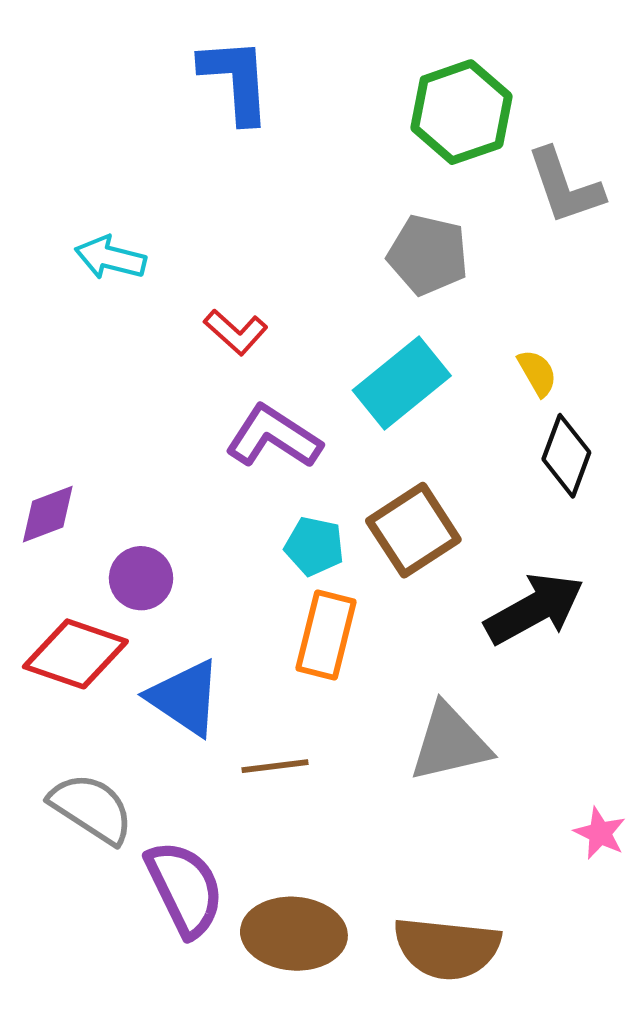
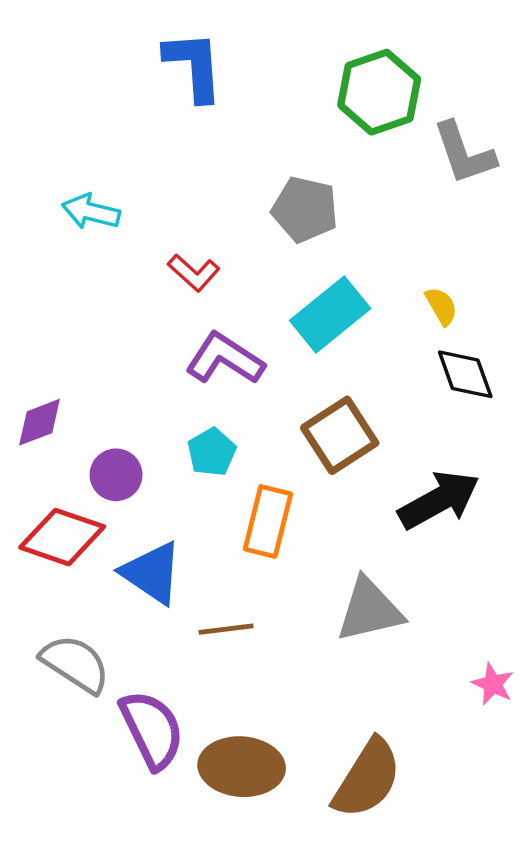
gray pentagon: (428, 255) -> (305, 209), moved
black diamond: (566, 456) -> (465, 374), turned -40
cyan pentagon: (314, 546) -> (212, 452), moved, turned 30
brown semicircle: (447, 948) -> (367, 779), turned -64

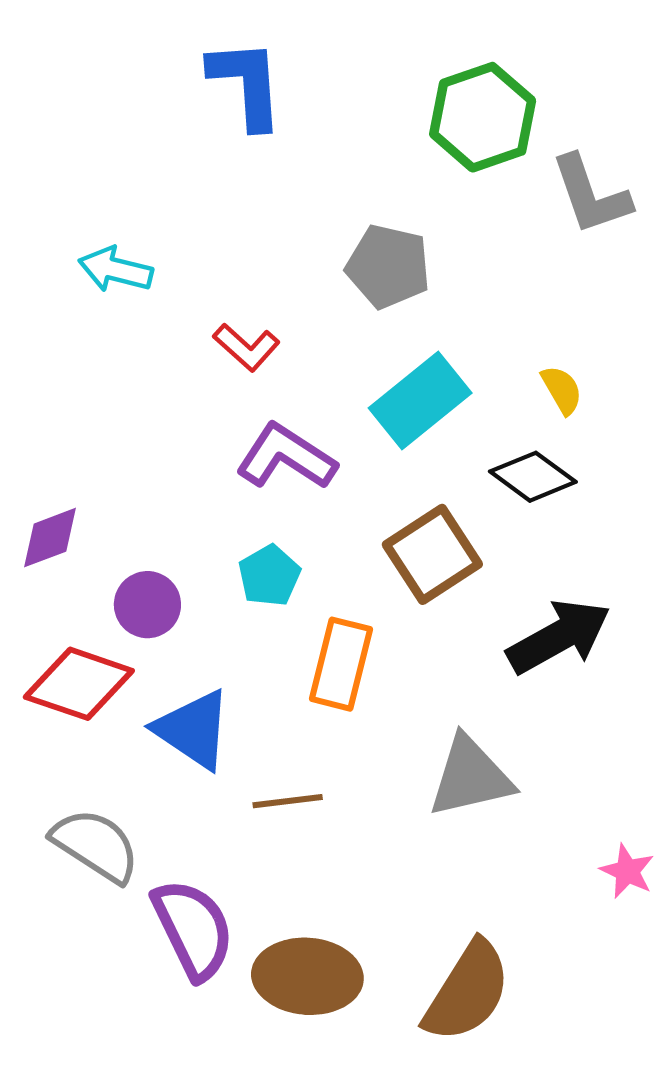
black diamond: (465, 374) -> (533, 477), moved, turned -34

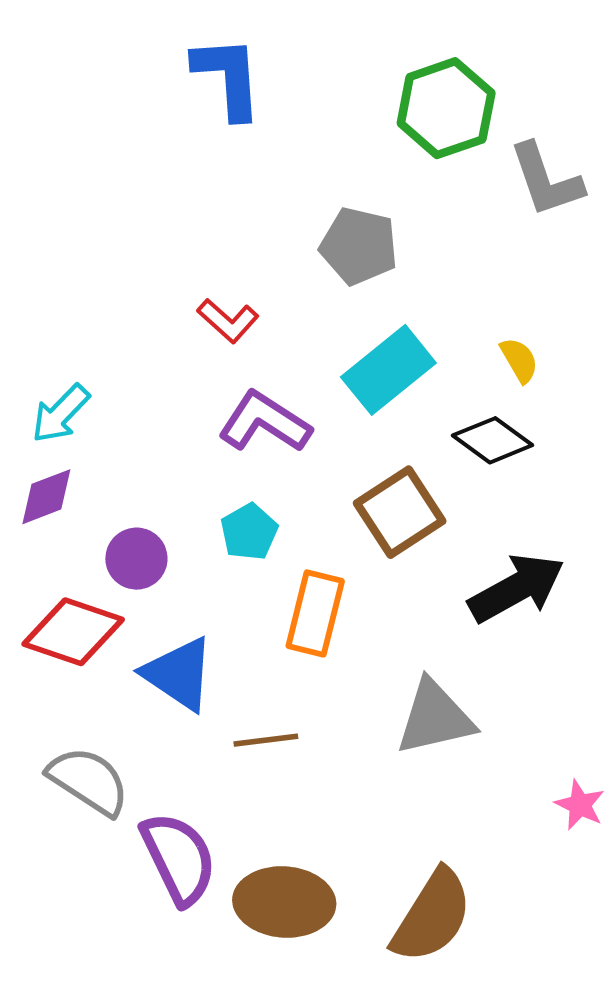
cyan arrow: (115, 270) -> (60, 414), moved, turned -60

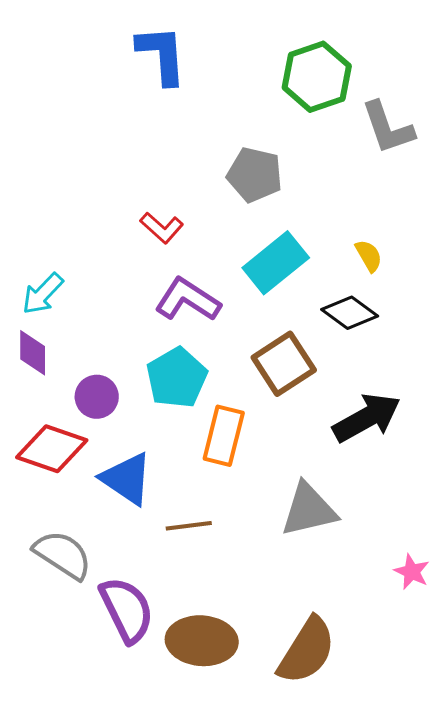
purple diamond: (46, 497) -> (33, 353), turned -69
cyan pentagon: (249, 532) -> (177, 378), size x1.5

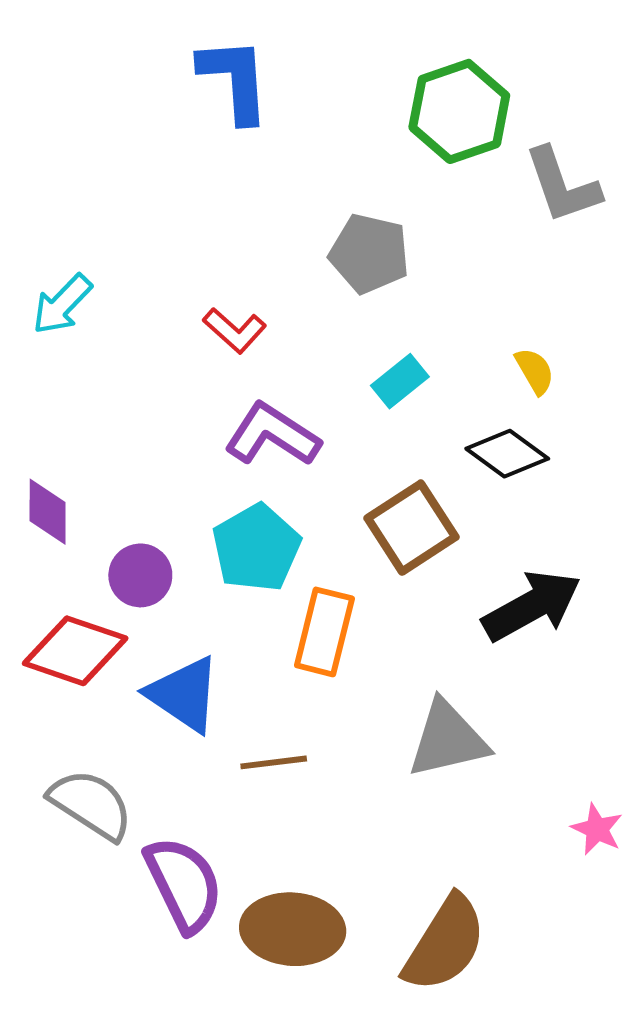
cyan rectangle: (276, 263) -> (400, 381), size x0.6
cyan arrow: (43, 294) -> (62, 304), moved

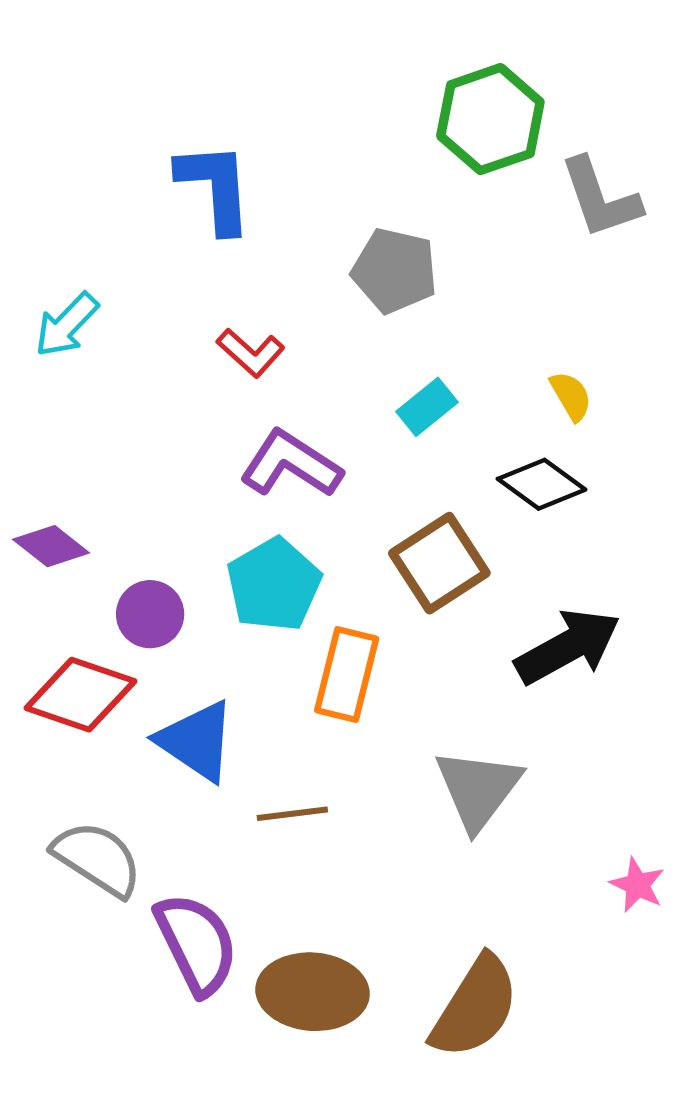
blue L-shape: (235, 80) -> (215, 187), moved
purple diamond: (48, 512) -> (51, 546), turned -52
gray triangle: (448, 739) -> (478, 789), turned -40

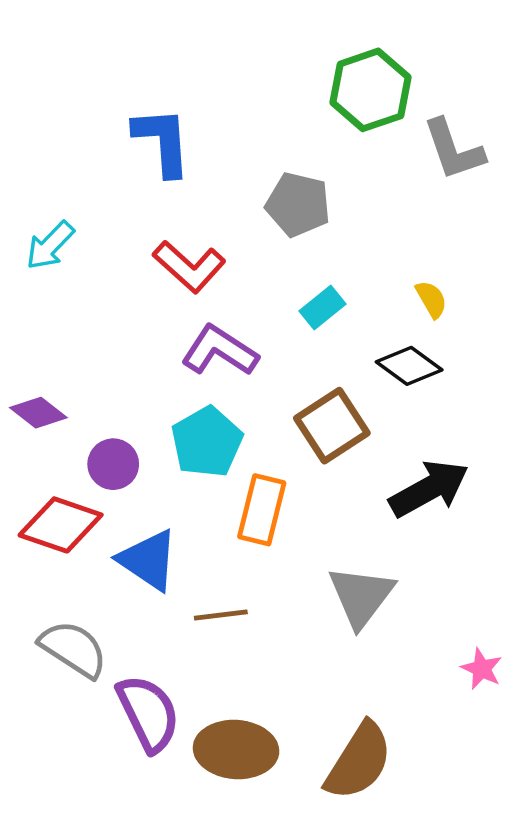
red L-shape: (251, 353) -> (189, 267), size x1.4

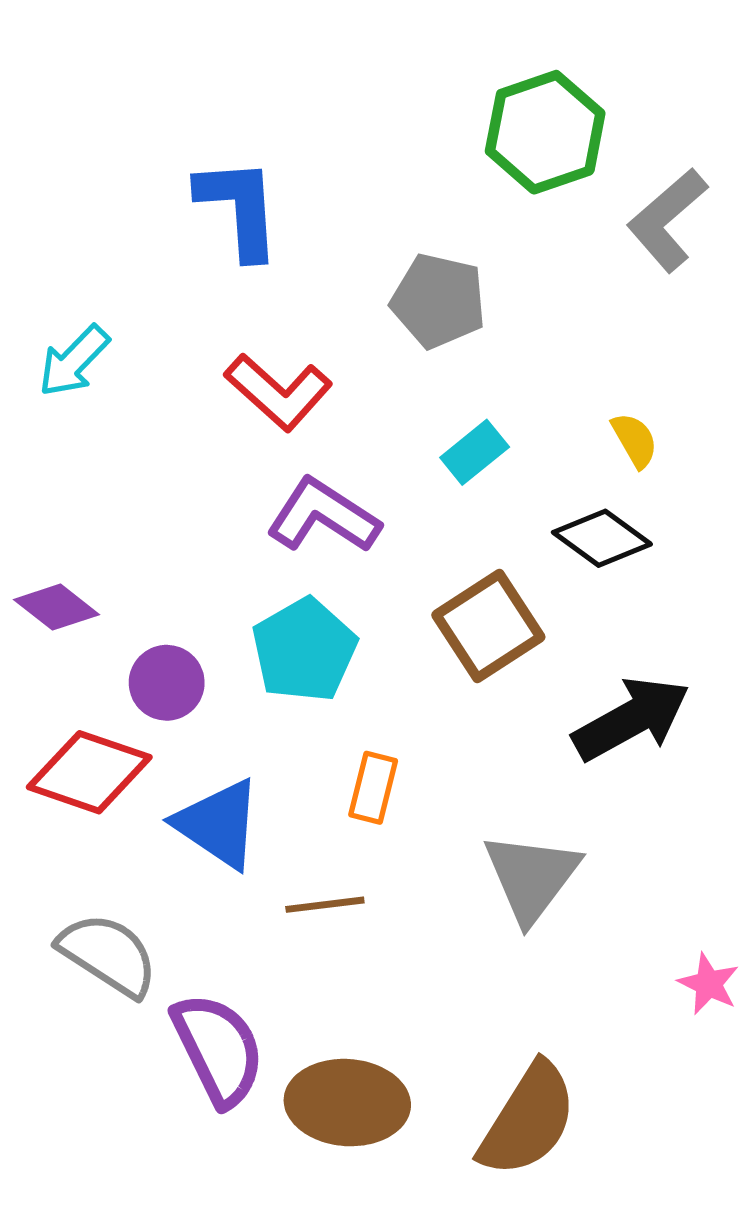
gray L-shape: (454, 150) -> (667, 220), turned 68
orange rectangle: (262, 510) -> (373, 788), moved, size x0.7

